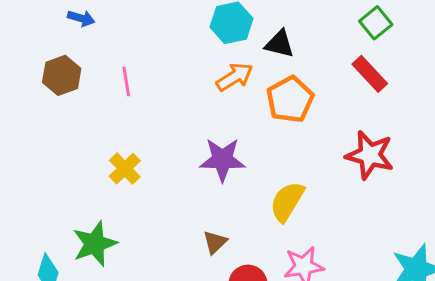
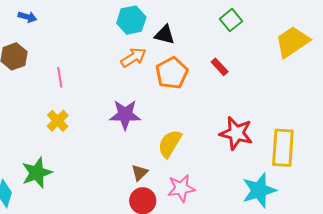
red rectangle: (370, 74) -> (220, 67), moved, size x0.7
pink line: (126, 81) -> (60, 77), moved
red star: (370, 155) -> (236, 133), moved
brown triangle: (215, 242) -> (140, 173), moved

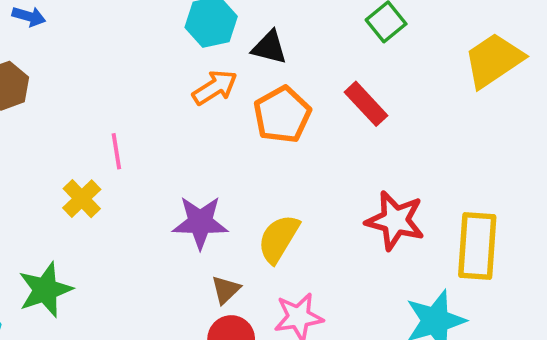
red rectangle: (220, 67) -> (366, 104), size x1.4
pink line: (60, 77) -> (116, 151), moved
purple star: (125, 115) -> (200, 222), moved

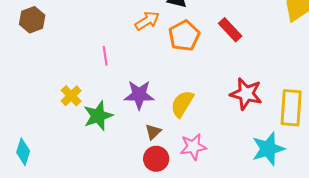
pink line: (116, 151) -> (105, 56), moved
yellow cross: (82, 199) -> (71, 96), moved
green star: (45, 290) -> (98, 116), moved

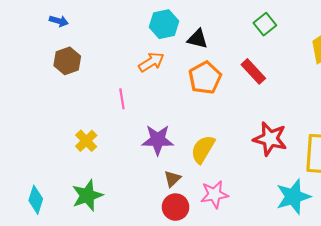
brown hexagon: (32, 20) -> (67, 61), moved
orange arrow: (147, 21) -> (151, 62), moved
green star: (98, 116) -> (87, 195), moved

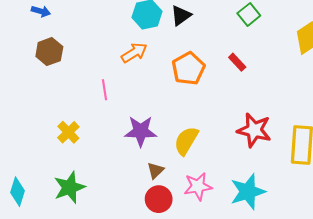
black triangle: (198, 39) -> (181, 15), moved, turned -50
red rectangle: (253, 71) -> (237, 62), size x0.7
cyan star: (293, 197) -> (248, 192), moved

